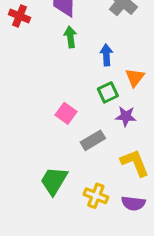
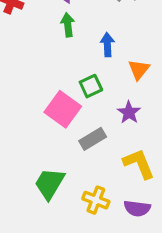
green square: (108, 92) -> (91, 86), moved
pink square: (66, 113) -> (63, 109), size x1.5
purple star: (126, 116) -> (129, 112), turned 30

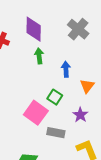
green square: (91, 86) -> (55, 97), turned -32
gray rectangle: (93, 139) -> (56, 133), turned 42

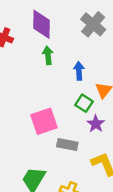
green square: (55, 97) -> (84, 103), moved
pink square: (36, 113) -> (44, 121), turned 35

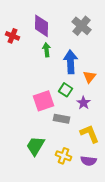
blue arrow: (79, 71) -> (70, 62), size x1.6
green square: (84, 103) -> (66, 90), moved

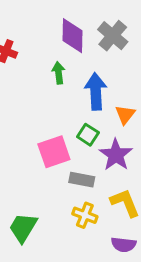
purple diamond: (42, 26) -> (72, 36), moved
purple star: (84, 103) -> (116, 155), size x1.5
green trapezoid: (36, 146) -> (23, 228), moved
yellow cross: (64, 156) -> (85, 215), moved

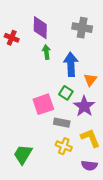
purple diamond: (72, 36) -> (40, 28), moved
gray cross: (113, 36) -> (82, 28), turned -30

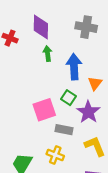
yellow cross: (64, 146) -> (55, 155), moved

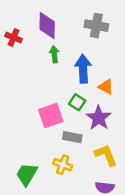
orange triangle: (95, 83) -> (106, 87), turned -40

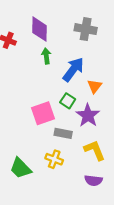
blue arrow: (83, 69) -> (73, 69), turned 40
orange triangle: (106, 87) -> (95, 86), turned 40
green trapezoid: (27, 174) -> (21, 168), turned -75

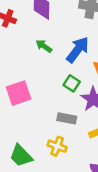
green arrow: (46, 56) -> (44, 46), moved, turned -48
pink square: (43, 113) -> (19, 93), moved

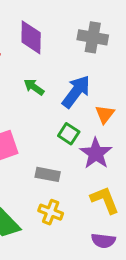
gray rectangle: (67, 118) -> (48, 174), moved

